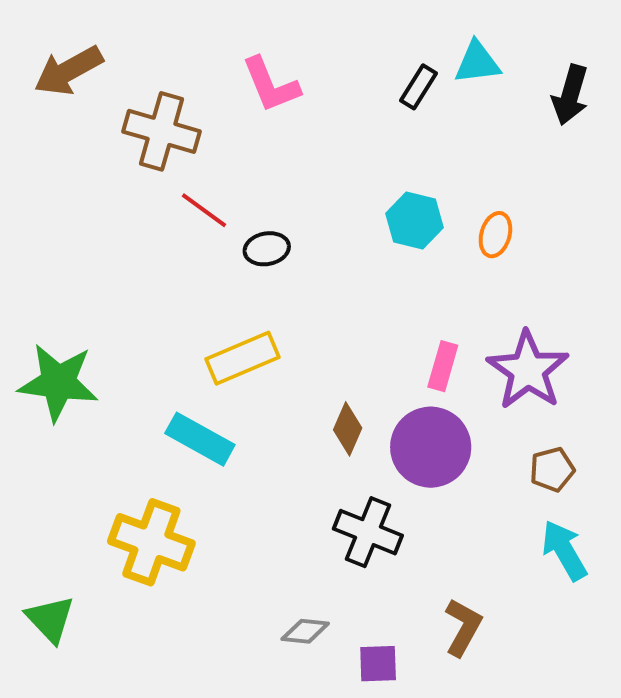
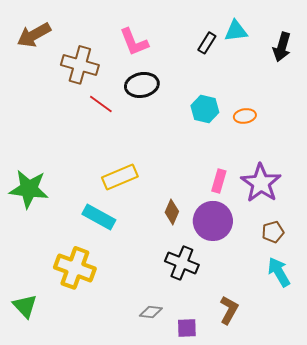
orange ellipse: (495, 235) -> (245, 116), turned 65
black ellipse: (267, 249) -> (142, 85), moved, size x1.5

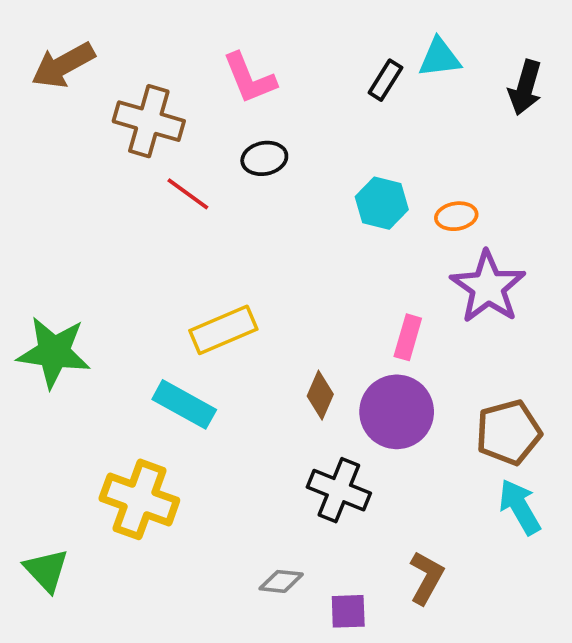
black ellipse: (142, 85) -> (264, 158), size x0.7
purple star: (261, 183) -> (488, 287), moved
brown pentagon: (273, 232) -> (508, 432), size x1.6

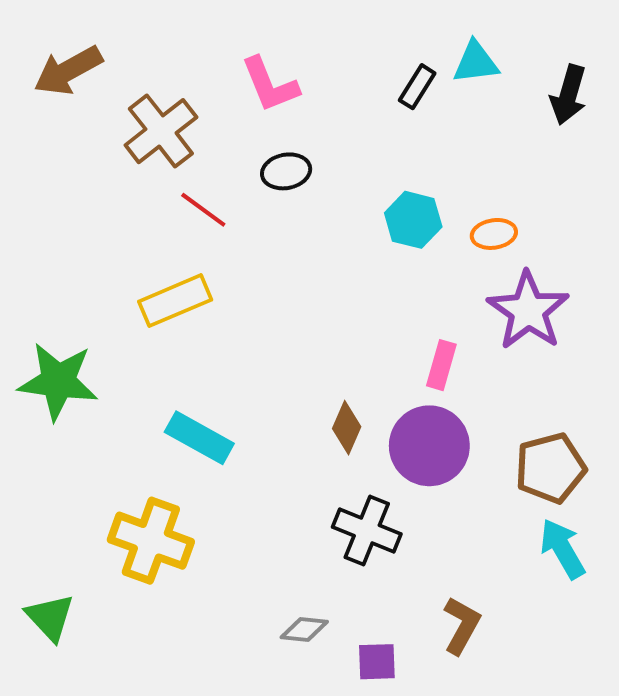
brown cross: (149, 121) -> (161, 131), turned 36
yellow rectangle: (223, 330) -> (175, 301), moved

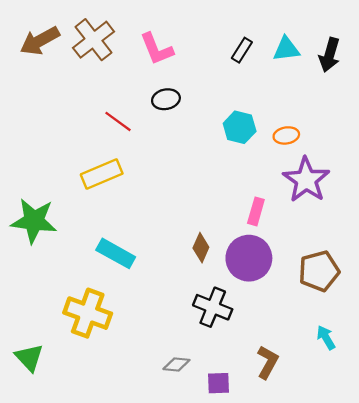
cyan triangle: (476, 62) -> (286, 49), moved
brown cross: (161, 131) -> (93, 40), moved
cyan arrow: (562, 549) -> (326, 338), moved, size x0.7

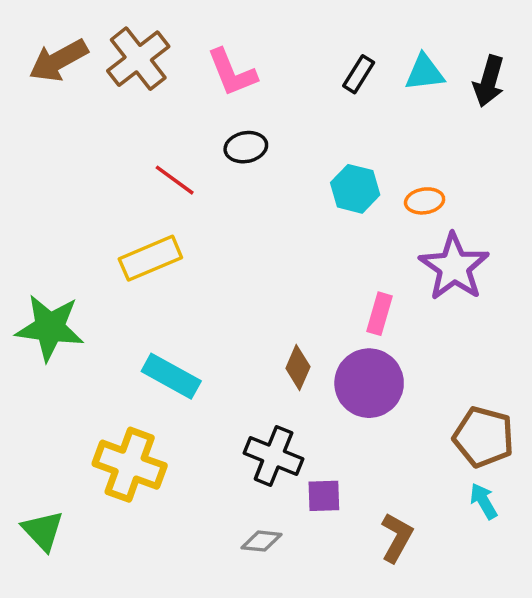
brown pentagon: (319, 271) -> (484, 437), moved, turned 30
black cross: (213, 307) -> (274, 456), moved
purple square: (219, 383) -> (324, 496), moved

